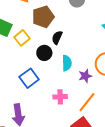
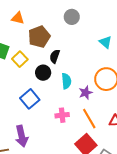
orange line: (87, 102) -> (89, 119), turned -65

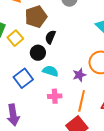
cyan semicircle: (66, 81) -> (50, 71), moved, turned -70
orange line: (89, 119) -> (82, 101), turned 40

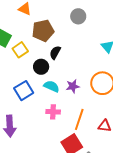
purple star: (79, 75) -> (73, 86), moved

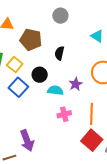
brown pentagon: (43, 31) -> (31, 40), turned -30
black semicircle: (55, 53) -> (59, 53), moved
blue square: (24, 91) -> (18, 87), moved

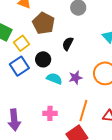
pink cross: (64, 114) -> (50, 113), moved

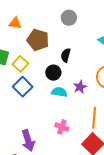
black circle: (43, 59) -> (53, 73), moved
pink cross: (50, 113) -> (62, 127), turned 32

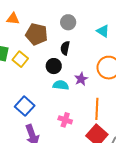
gray circle: (69, 18) -> (68, 22), moved
blue square: (23, 87) -> (25, 106), moved

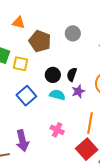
black semicircle: (65, 48) -> (72, 74), moved
yellow square: (20, 59) -> (21, 64), turned -35
blue square: (25, 106) -> (26, 96), moved

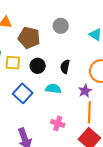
black circle: (53, 75) -> (38, 66), moved
purple star: (78, 91) -> (85, 91), moved

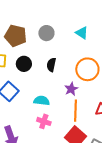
gray circle: (61, 26) -> (46, 33), moved
cyan semicircle: (53, 89) -> (42, 101), moved

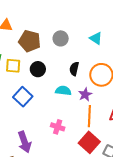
black semicircle: (51, 65) -> (74, 69), moved
cyan semicircle: (42, 101) -> (63, 91), moved

